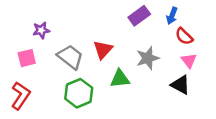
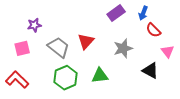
pink triangle: (189, 61) -> (168, 51), moved
green triangle: (120, 79) -> (100, 76), moved
red L-shape: (21, 96) -> (17, 80), turned -80

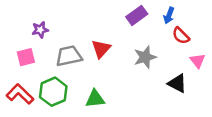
gray trapezoid: (59, 47) -> (69, 56), turned -50
green triangle: (100, 76) -> (95, 99), moved
green hexagon: (66, 78) -> (53, 92), moved

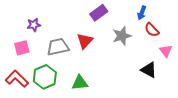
purple rectangle: (137, 15) -> (99, 13), moved
gray star: (145, 57) -> (122, 36), moved

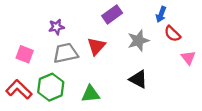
purple star: (34, 25) -> (56, 27), moved
pink square: (22, 48) -> (25, 54), turned 35
black triangle: (149, 70) -> (138, 79), moved

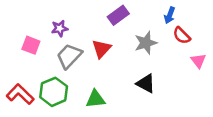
gray trapezoid: (66, 53) -> (69, 56), turned -35
pink square: (25, 54) -> (31, 45), moved

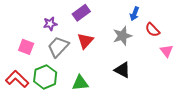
purple rectangle: (118, 15) -> (81, 13), moved
blue arrow: (170, 15) -> (134, 14), moved
pink square: (31, 45) -> (26, 47), moved

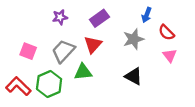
purple rectangle: (81, 13) -> (99, 18), moved
purple star: (50, 24) -> (60, 17), moved
pink triangle: (167, 51) -> (170, 56), moved
green triangle: (80, 83) -> (83, 72), moved

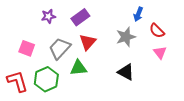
purple star: (60, 17) -> (48, 16), moved
purple rectangle: (99, 18) -> (80, 17), moved
red L-shape: (18, 86) -> (17, 81), turned 30

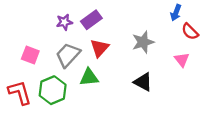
blue arrow: (138, 14) -> (176, 13), moved
purple star: (48, 16) -> (64, 22), moved
red semicircle: (157, 31) -> (190, 32), moved

